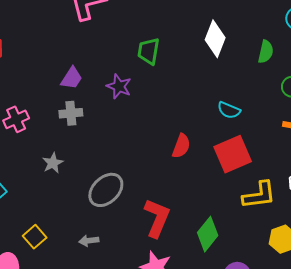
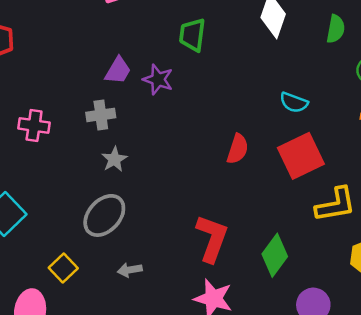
purple trapezoid: (72, 78) -> (118, 71), moved
pink cross: (16, 119) -> (34, 126), turned 35
gray star: (53, 163) -> (114, 159), moved
gray ellipse: (106, 190) -> (104, 215), moved

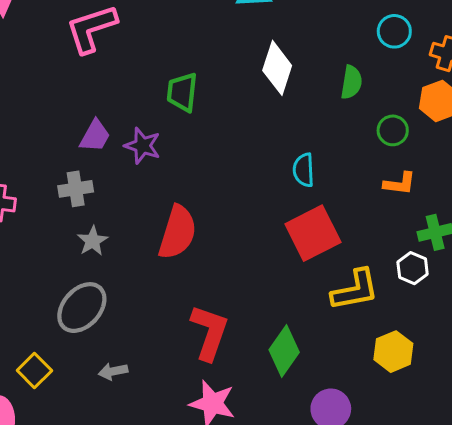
cyan semicircle: (294, 102) -> (304, 170), turned 68
red semicircle: (238, 149) -> (178, 232), moved, size x1.5

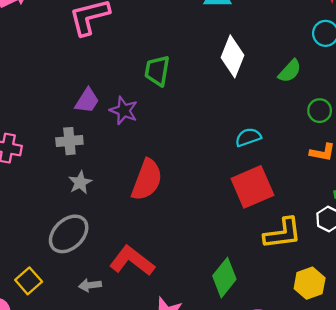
green semicircle: (351, 82) -> (290, 71), turned 30
cyan semicircle: (304, 170) -> (248, 137), turned 70
red L-shape: (210, 332) -> (132, 261), moved, turned -75

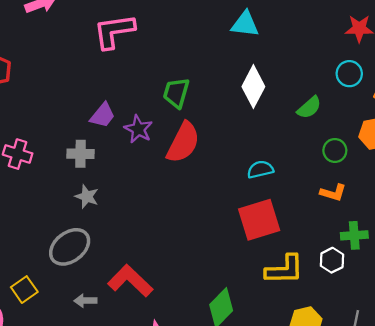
red semicircle: (147, 180) -> (183, 142), moved
gray star: (80, 183) -> (87, 197), turned -30

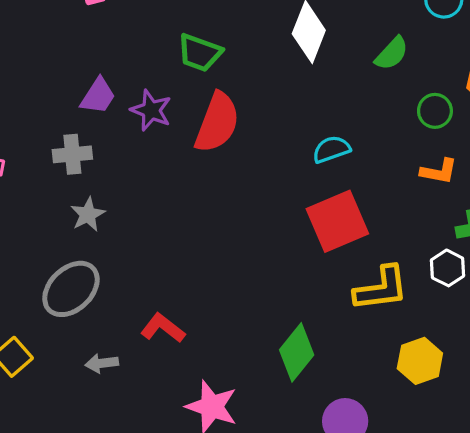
green trapezoid: (176, 93) -> (200, 53), turned -80
gray star: (87, 197) -> (88, 214), turned 30
red L-shape: (130, 281) -> (163, 328), size x0.7

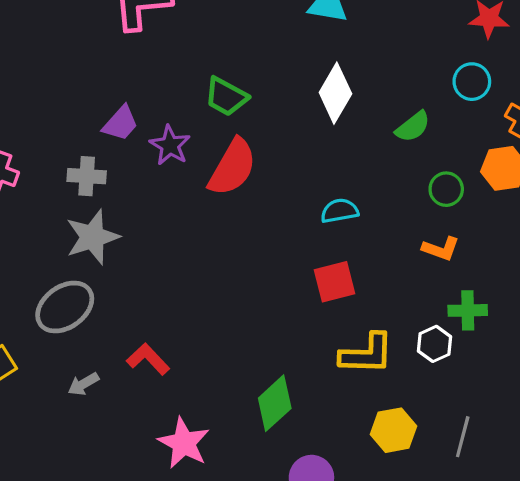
gray star: (88, 214) -> (92, 237), size x1.6
red square: (337, 221) -> (334, 282), size x0.7
gray arrow: (102, 363) -> (83, 384), turned -32

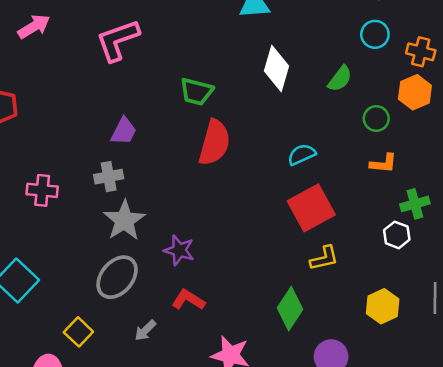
purple star: (170, 145) -> (179, 250), moved
red square: (334, 282) -> (311, 208), size x1.4
yellow L-shape: (367, 354) -> (324, 258), moved, size x0.7

